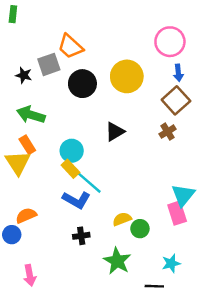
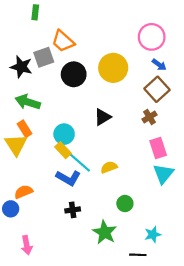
green rectangle: (13, 14) -> (35, 12), moved
blue arrow: (178, 73) -> (159, 65), turned -48
black star: (24, 75) -> (21, 67), size x1.5
pink rectangle: (177, 213) -> (158, 148), moved
yellow semicircle: (122, 219) -> (109, 167), moved

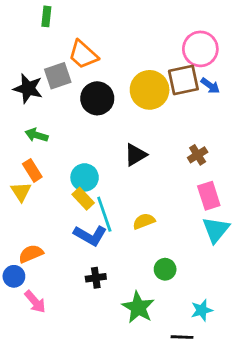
brown square: (157, 89) -> (183, 80), moved, turned 30
green arrow: (28, 102) -> (37, 135), size x0.7
yellow triangle: (16, 145) -> (21, 192), size x0.7
cyan line: (79, 162) -> (104, 214), turned 30
pink arrow: (27, 245) -> (35, 302), moved, turned -30

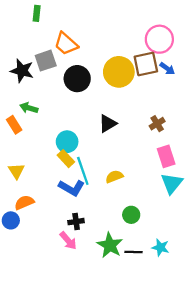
orange rectangle: (32, 170) -> (14, 125), moved
yellow triangle: (21, 192) -> (16, 171), moved
pink arrow: (35, 302) -> (68, 241), moved
cyan star: (202, 310) -> (160, 247), turned 30
black line: (182, 337) -> (133, 252), moved

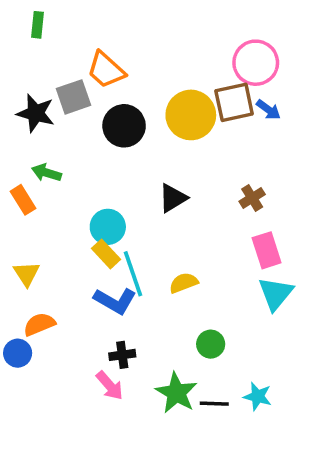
green rectangle: (37, 13) -> (37, 25), moved

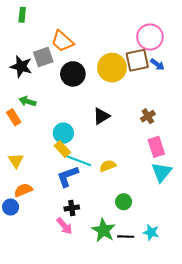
cyan line: (133, 274) -> (78, 161), turned -50
blue L-shape: (115, 301) -> (68, 176), turned 130

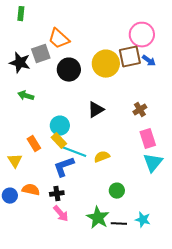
orange rectangle: (14, 117) -> (34, 144), moved
yellow triangle: (16, 161) -> (15, 161), moved
orange semicircle: (23, 190) -> (31, 190), moved, turned 36
black cross: (72, 208) -> (57, 194), moved

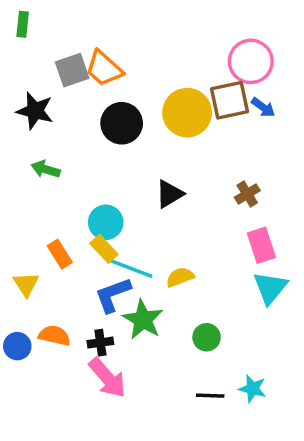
green rectangle: (21, 14) -> (23, 24), moved
gray square: (41, 54) -> (72, 70), moved
pink arrow: (61, 214) -> (107, 378), size x1.4
green star: (98, 218) -> (143, 320), moved

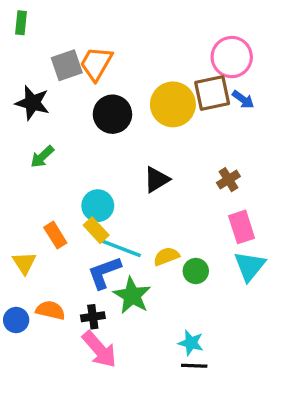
orange trapezoid: (104, 68) -> (96, 64), turned 78
green arrow: (46, 169) -> (42, 157), turned -60
green circle: (207, 337) -> (196, 271), moved
cyan star: (253, 389) -> (191, 343), moved

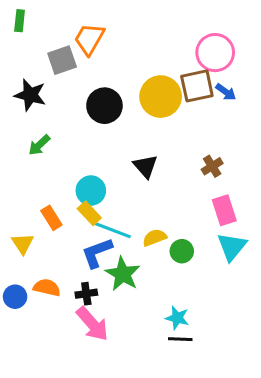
orange trapezoid: (96, 64) -> (89, 39), moved
black triangle: (157, 180) -> (145, 166), turned -40

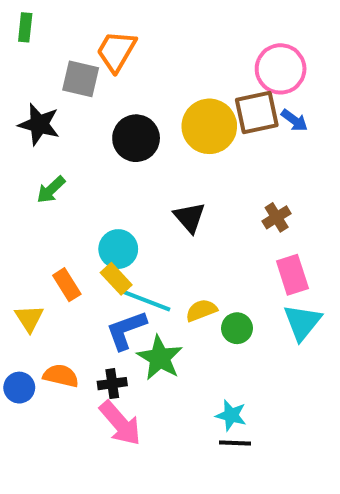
gray square: (62, 60) -> (81, 79), turned 32

